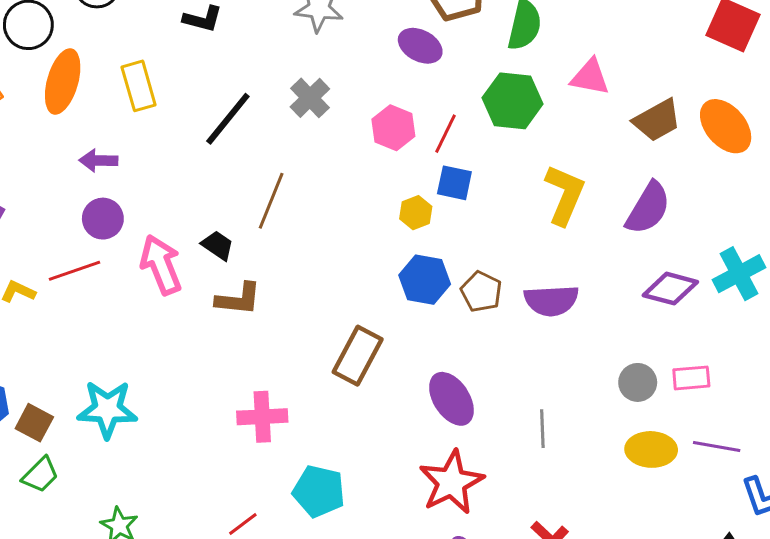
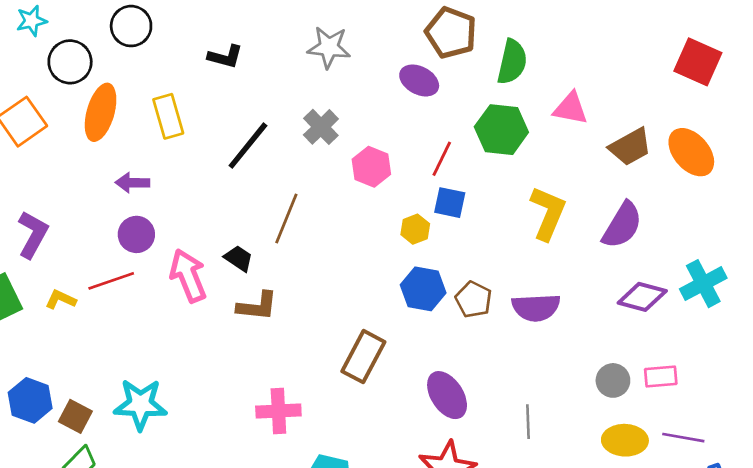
pink hexagon: (393, 128) -> (371, 167), moved

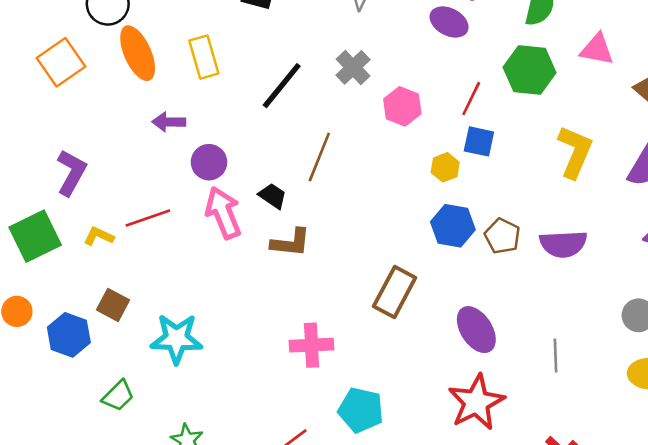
orange ellipse: (101, 112) -> (138, 53), turned -40
purple circle: (136, 234) -> (209, 162), moved
brown square: (75, 416) -> (113, 305), moved

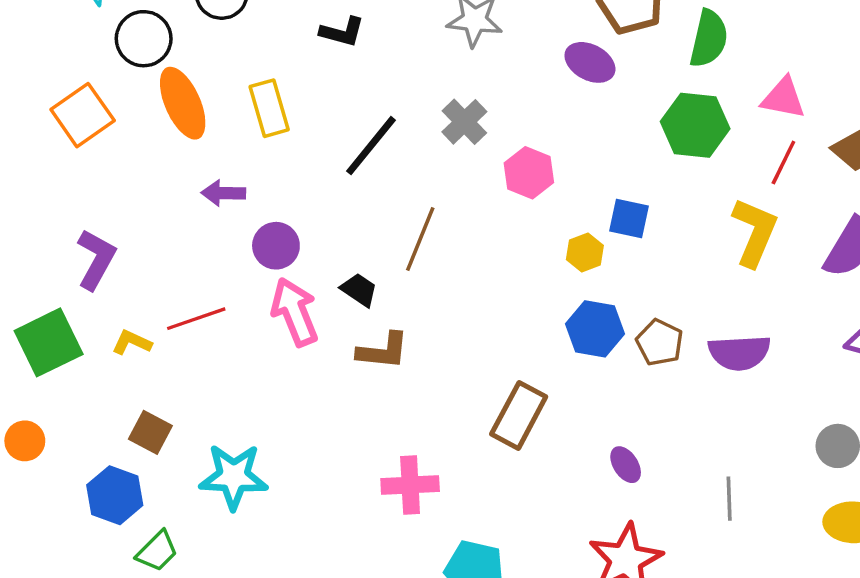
red line: (471, 99) -> (783, 163), moved
purple ellipse: (476, 330) -> (626, 465), size x0.6
blue hexagon: (69, 335) -> (115, 495), moved

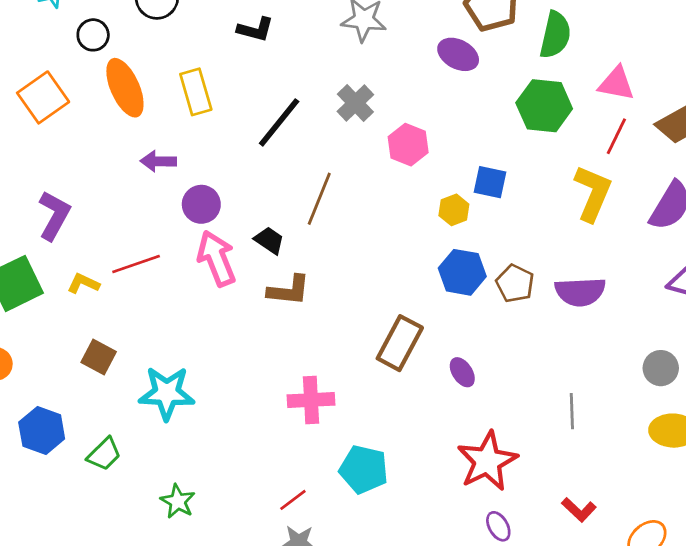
black circle: (144, 39) -> (93, 35), size x0.7
purple ellipse: (626, 465) -> (462, 372), moved
blue hexagon: (115, 495) -> (42, 431), moved

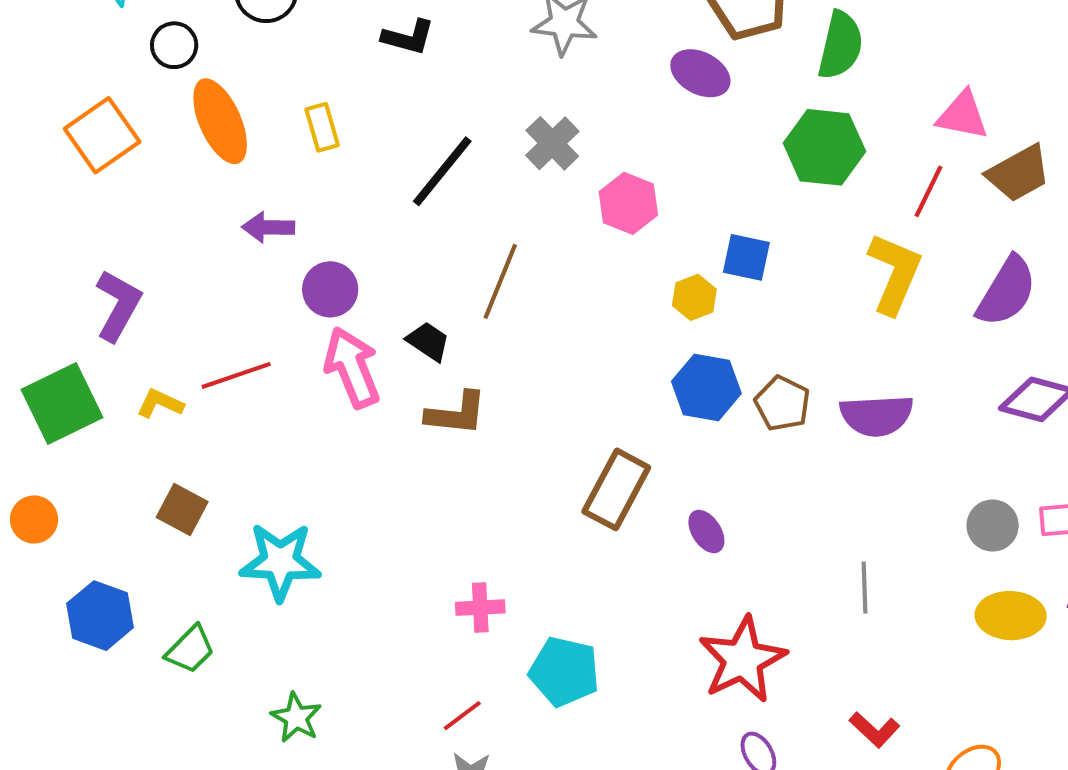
pink triangle: (616, 84) -> (963, 115), moved
yellow rectangle: (196, 92) -> (322, 127), size x0.7
pink cross: (311, 400) -> (480, 608), moved, size x0.7

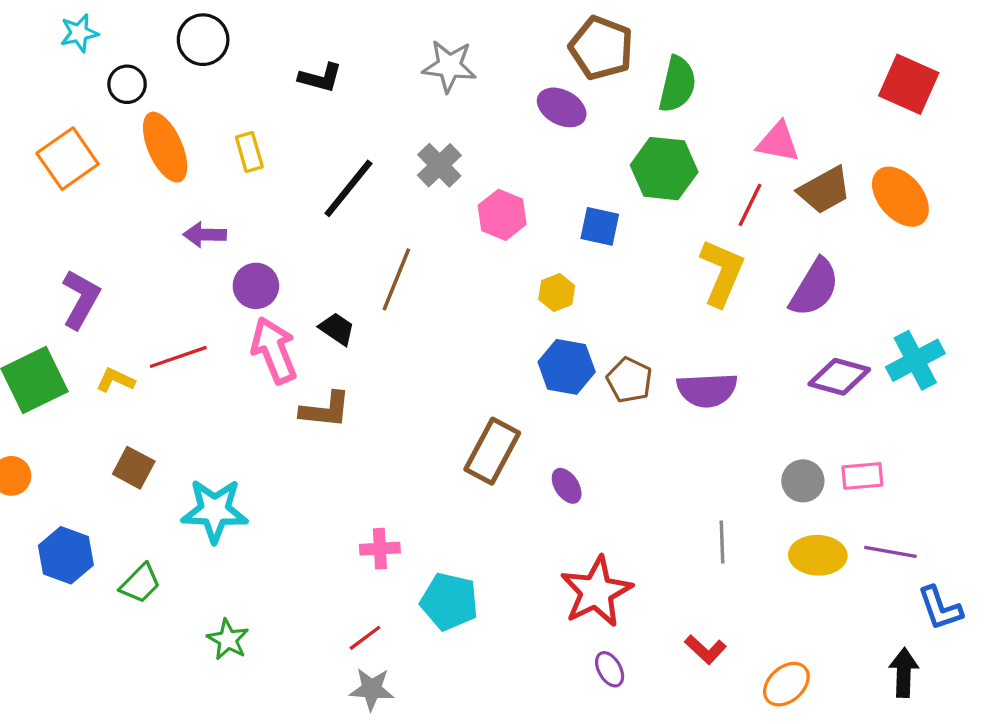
blue square: (746, 257) -> (600, 226), moved
brown L-shape: (456, 413) -> (325, 410), moved
gray line: (864, 588) -> (722, 542), moved

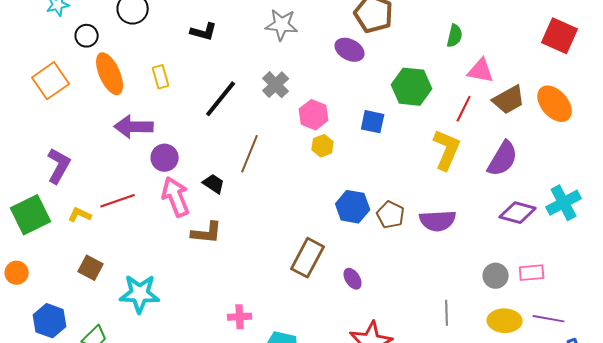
green semicircle: (677, 84) -> (455, 36), moved, size x0.7
purple arrow: (205, 235) -> (134, 127), size x1.5
yellow hexagon: (557, 292) -> (323, 146), moved

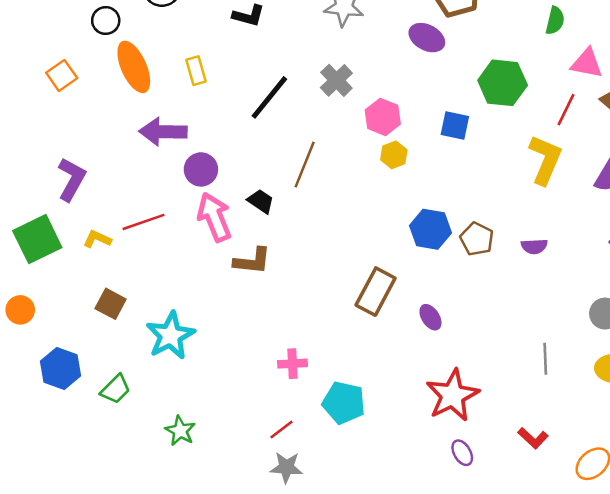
orange square: (51, 81) -> (62, 75), size x0.7
purple semicircle: (438, 221) -> (534, 246), size x0.6
cyan star: (140, 294) -> (170, 336), turned -30

